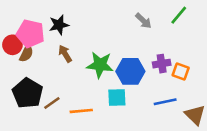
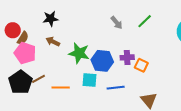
pink pentagon: (30, 34) -> (25, 53), moved
brown arrow: (65, 54) -> (53, 42), turned -40
black pentagon: (27, 93) -> (21, 82), moved
blue line: (165, 102) -> (116, 88), moved

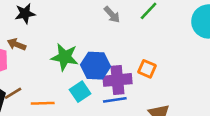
brown arrow: (53, 42) -> (17, 44), moved
purple cross: (127, 57) -> (117, 80), moved, size x1.5
cyan square: (90, 80) -> (80, 92), turned -35

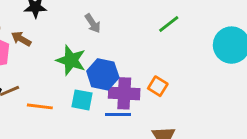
gray arrow: (112, 15) -> (93, 23), moved
cyan square: (80, 92) -> (82, 100), turned 36

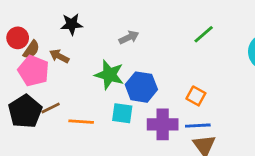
gray arrow: (93, 23) -> (129, 37), turned -78
purple cross: (124, 93) -> (163, 124), moved
blue line: (118, 114) -> (198, 126), moved

